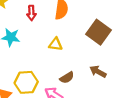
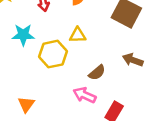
yellow hexagon: (26, 82) -> (53, 54), moved

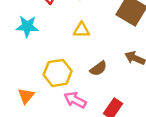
yellow hexagon: (53, 54) -> (58, 73), moved
pink arrow: (85, 95) -> (75, 100), moved

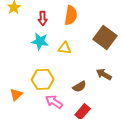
cyan star: (27, 26) -> (40, 41), moved
brown semicircle: (98, 69) -> (79, 87), moved

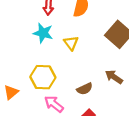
yellow triangle: (65, 48) -> (71, 43), turned 40

